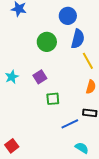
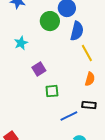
green circle: (47, 42) -> (50, 21), moved
cyan star: (12, 77) -> (21, 43), moved

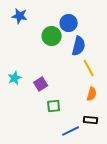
cyan star: (21, 43) -> (15, 78), moved

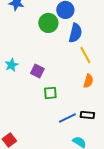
purple square: (41, 84) -> (37, 71), turned -32
black rectangle: (91, 120) -> (87, 115), moved

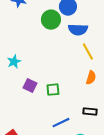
blue semicircle: (75, 33) -> (78, 30), turned 78
purple square: (37, 71) -> (30, 86), moved
blue line: (67, 118) -> (61, 123), moved

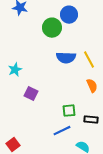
blue semicircle: (78, 30) -> (66, 58), moved
orange semicircle: (91, 78) -> (92, 86), turned -40
green square: (53, 90) -> (69, 111), moved

